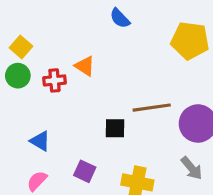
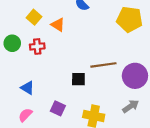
yellow square: (21, 47) -> (34, 17), moved
orange triangle: (85, 66) -> (58, 25), moved
gray arrow: (192, 168) -> (131, 106), turned -84

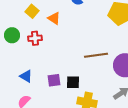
black square: (78, 79) -> (73, 82), moved
purple square: (58, 108) -> (54, 80), moved, turned -32

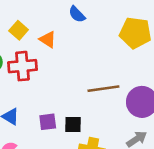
red cross: (35, 38) -> (22, 66), size x1.5

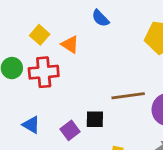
purple square: (48, 122) -> (70, 130), turned -30
black square: (73, 124) -> (95, 119), moved

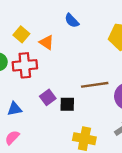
blue triangle: (31, 125) -> (14, 109), turned -42
purple square: (70, 130) -> (48, 97), moved

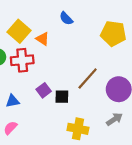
yellow square: (21, 34) -> (19, 31), size x1.5
brown line: (95, 85) -> (88, 78), turned -40

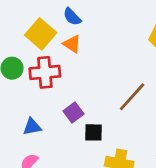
blue semicircle: (66, 18) -> (72, 17), moved
black square: (62, 97) -> (93, 132), moved

